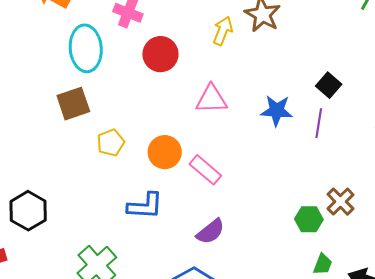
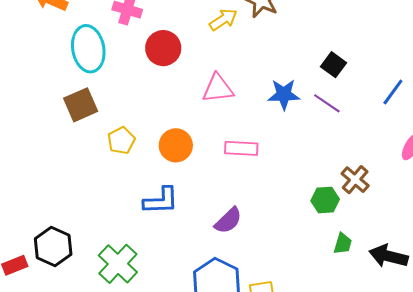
yellow arrow: (223, 31) -> (223, 20), turned 40
purple line: (319, 123) -> (327, 103), turned -60
pink rectangle: (205, 170) -> (241, 148), moved, turned -32
black hexagon: (28, 211) -> (53, 246), moved

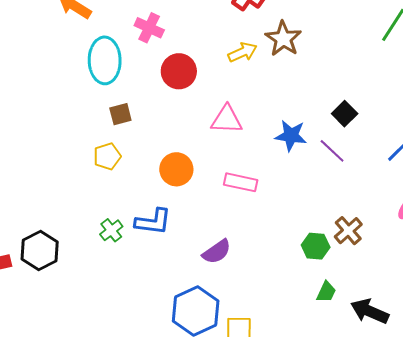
brown square: (81, 105) -> (120, 114), moved, size x0.7
yellow pentagon: (121, 140) -> (107, 156), moved
green cross: (118, 264) -> (111, 230), moved, size x0.6

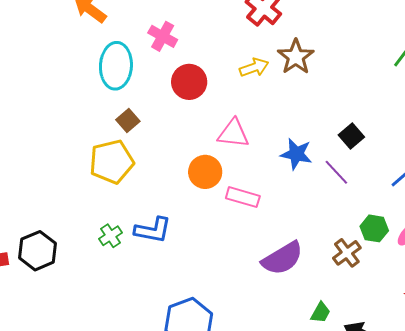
brown square: (120, 114) -> (128, 121), turned -30
yellow pentagon: (107, 156) -> (112, 162), size x1.6
orange circle: (176, 169) -> (205, 172), moved
green hexagon: (316, 246) -> (374, 228), moved
purple semicircle: (217, 252) -> (282, 258), moved, size x1.4

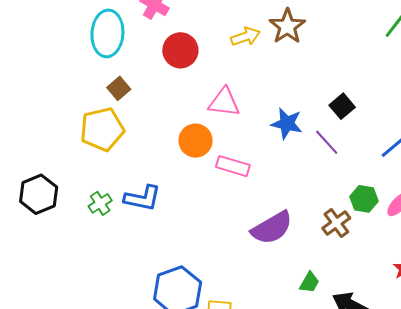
black hexagon: (37, 251) -> (39, 194), moved

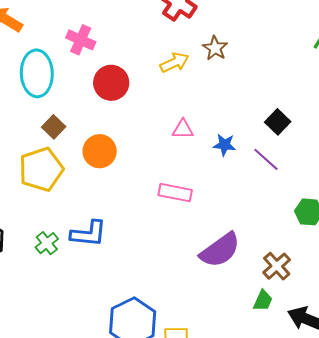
brown star: (287, 26) -> (215, 48), size x0.7
pink triangle: (224, 102) -> (183, 129), moved, size x0.7
blue star: (287, 124) -> (224, 145), size x0.7
orange circle: (196, 141) -> (100, 151), moved
brown cross: (336, 223) -> (277, 266), moved

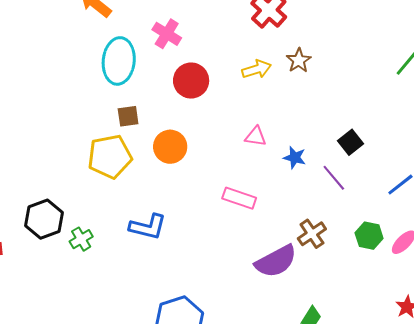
brown square: (54, 127) -> (128, 116), turned 30
green cross: (47, 243) -> (81, 239), moved
brown cross: (277, 266) -> (312, 234), moved

